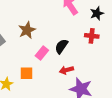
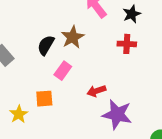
brown star: (27, 30) -> (73, 37), moved
black semicircle: (61, 46) -> (46, 45), moved

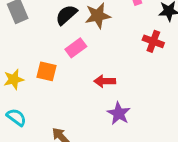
purple star: (117, 114) -> (119, 113), size x0.7

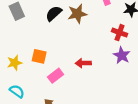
pink rectangle: (76, 48) -> (55, 76), moved
purple star: (119, 113) -> (122, 55), moved

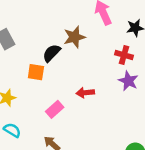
black semicircle: (54, 13) -> (52, 53), moved
orange square: (39, 56) -> (36, 72), moved

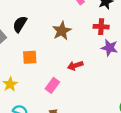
brown star: (74, 37) -> (62, 31), moved
black semicircle: (52, 53) -> (20, 24), moved

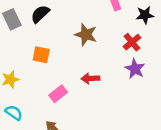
red cross: (101, 27) -> (132, 42), turned 32
brown star: (62, 31) -> (86, 35), turned 30

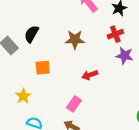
red cross: (132, 42) -> (115, 34), turned 35
pink rectangle: (58, 94) -> (74, 104), moved

